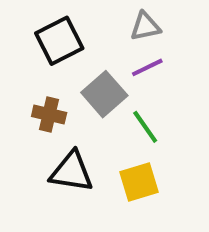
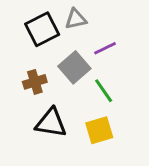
gray triangle: (145, 26) -> (76, 19), moved
brown cross: (49, 114) -> (35, 82), turned -30

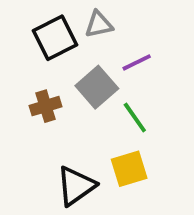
black triangle: (51, 123) -> (76, 186), moved, turned -44

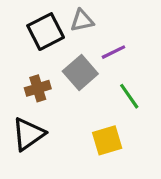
green line: (135, 117) -> (129, 96), moved
black triangle: (76, 186) -> (28, 134), moved

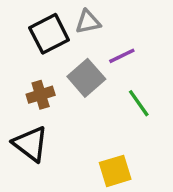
black triangle: (28, 134) -> (30, 144), turned -48
yellow square: (107, 140) -> (115, 171), moved

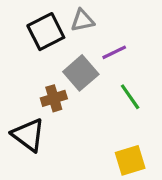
brown cross: (41, 95) -> (54, 98), moved
yellow square: (115, 171) -> (130, 160), moved

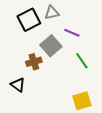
purple line: (114, 52) -> (72, 33), turned 49
black triangle: (28, 135) -> (18, 85), size x0.7

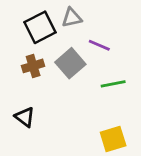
green line: (82, 61) -> (113, 84), turned -66
brown cross: (34, 62) -> (33, 66), moved

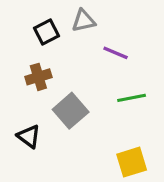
black square: (40, 27) -> (46, 32), size x0.7
gray square: (70, 63) -> (71, 111), moved

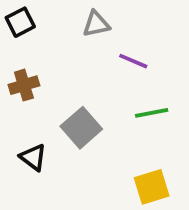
black square: (46, 32) -> (20, 22), moved
brown cross: (38, 77) -> (24, 85), moved

